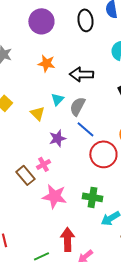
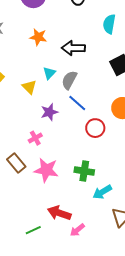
red circle: (103, 154) -> (95, 128), size x0.7
brown rectangle: (25, 175) -> (16, 163), moved
red arrow: (67, 239) -> (59, 213), turned -70

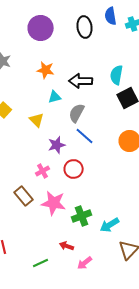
cyan semicircle: (109, 24) -> (117, 75), moved
cyan triangle: (49, 73) -> (55, 97), moved, turned 32
red circle: (95, 128) -> (74, 169), moved
green cross: (84, 171) -> (82, 216), moved, turned -30
red arrow: (59, 213) -> (67, 246), size x0.6

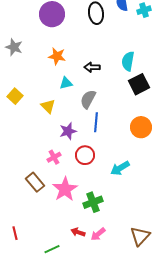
black arrow: (81, 81) -> (92, 67), size x0.7
blue line: (85, 136) -> (96, 122), turned 54
pink star: (54, 203) -> (65, 189), turned 30
cyan arrow: (110, 225) -> (120, 168), moved
pink arrow: (85, 263) -> (98, 234), moved

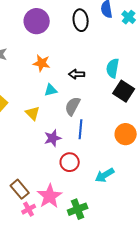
cyan cross: (144, 10) -> (129, 17), turned -32
black square: (139, 84) -> (124, 91), turned -30
pink cross: (54, 157) -> (29, 209), moved

